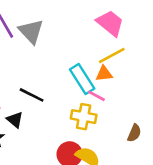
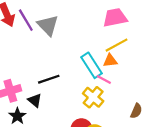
pink trapezoid: (110, 23) -> (115, 18), turned -50
black line: (32, 95) -> (49, 79), turned -45
yellow cross: (84, 117) -> (93, 97), turned 30

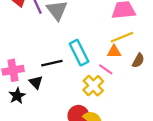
cyan rectangle: (92, 65) -> (79, 53), moved
brown semicircle: (136, 111) -> (138, 61), moved

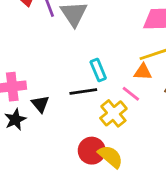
cyan rectangle: (79, 53) -> (98, 70), size x0.7
black line: (52, 63) -> (83, 91), moved

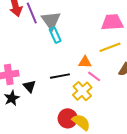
cyan rectangle: (98, 70) -> (55, 35), moved
orange triangle: (143, 72) -> (85, 62), moved

